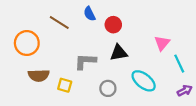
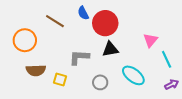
red circle: (113, 25) -> (105, 23), size x1.6

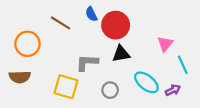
brown semicircle: (36, 70) -> (20, 77), moved
yellow square: (60, 79) -> (66, 87), size x1.6
purple arrow: (172, 84) -> (173, 90), moved

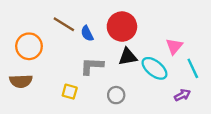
blue semicircle: (91, 14) -> (87, 33), moved
cyan ellipse: (146, 82) -> (154, 68), moved
yellow square: (66, 87) -> (70, 92), size x0.6

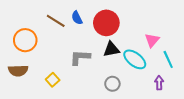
blue semicircle: (87, 33) -> (77, 18), moved
yellow square: (70, 92) -> (53, 80), moved, turned 32
gray circle: (116, 95) -> (112, 84), moved
purple arrow: (182, 95) -> (159, 83), turned -64

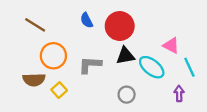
brown line: (56, 21) -> (35, 25), moved
orange circle: (25, 40) -> (53, 56), moved
pink triangle: (152, 40) -> (171, 45), turned -42
brown semicircle: (18, 71) -> (34, 80), moved

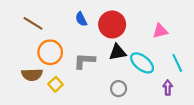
pink triangle: (171, 45) -> (160, 31), moved, turned -42

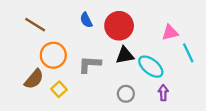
cyan line: (177, 63) -> (188, 53), moved
brown semicircle: (32, 75) -> (34, 79), turned -48
purple arrow: (168, 88) -> (163, 93), moved

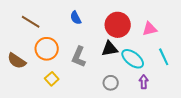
red circle: (119, 26) -> (118, 25), moved
cyan line: (188, 53) -> (164, 57), moved
gray L-shape: (90, 64) -> (79, 57), turned -70
brown semicircle: (34, 79) -> (17, 61), moved, turned 84

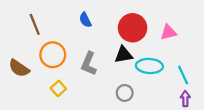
brown line: (31, 22) -> (35, 24), turned 36
cyan line: (164, 57) -> (183, 75), moved
cyan ellipse: (133, 59) -> (149, 66), turned -35
purple arrow: (144, 82) -> (185, 99), moved

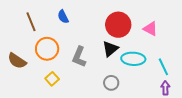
blue semicircle: (85, 20) -> (63, 17), moved
pink triangle: (169, 32) -> (150, 29), turned 42
black triangle: (124, 55) -> (110, 49), turned -30

